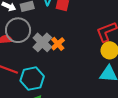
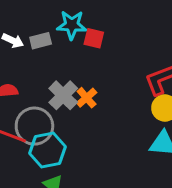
gray circle: (18, 30) -> (34, 126), moved

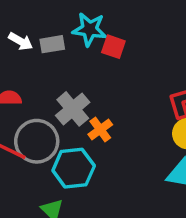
orange cross: (87, 98) -> (100, 130), moved
cyan hexagon: (48, 150) -> (74, 168), moved

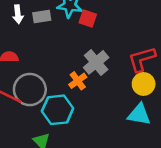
white arrow: (21, 41) -> (18, 14), turned 54
gray cross: (73, 109) -> (96, 62), moved

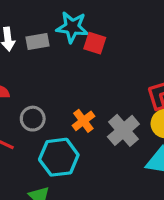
gray cross: (96, 62) -> (123, 130), moved
gray circle: (30, 90) -> (33, 119), moved, size x0.6

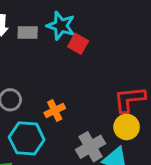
gray cross: (123, 130) -> (91, 147), moved

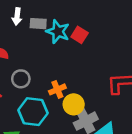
cyan star: (61, 26) -> (58, 32), moved
yellow circle: (127, 127) -> (74, 104), moved

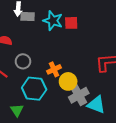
gray rectangle: (38, 24) -> (28, 16), moved
red square: (80, 35) -> (71, 23), turned -32

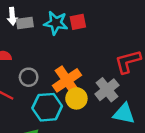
orange cross: (54, 69) -> (67, 80), size x1.6
yellow circle: (68, 81) -> (76, 98), moved
gray cross: (79, 95) -> (107, 90), moved

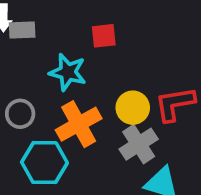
cyan star: (56, 23) -> (68, 72), moved
yellow circle: (76, 98) -> (133, 108), moved

